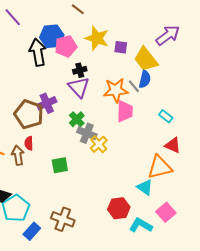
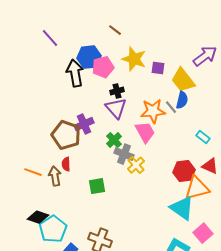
pink trapezoid: (125, 111) -> (145, 132), moved, turned -30
cyan triangle: (145, 187) -> (182, 208), size x1.5
red hexagon: (119, 208) -> (184, 171), moved

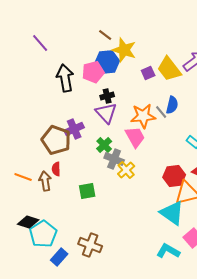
blue hexagon: (89, 57) -> (107, 62), moved
yellow star: (134, 59) -> (124, 50), moved
purple square: (158, 68) -> (148, 73), turned -32
yellow trapezoid: (183, 80) -> (169, 69), moved

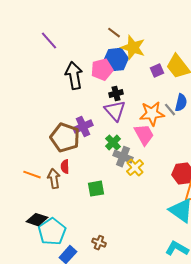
brown cross: (90, 245) -> (99, 243), size x0.6

